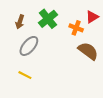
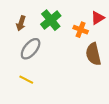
brown semicircle: (88, 51) -> (93, 54), turned -140

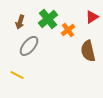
orange cross: (81, 30) -> (68, 30), moved, turned 32
yellow line: (26, 80) -> (17, 75), moved

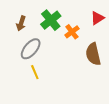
yellow line: (17, 75) -> (35, 72), moved, turned 40

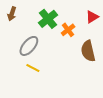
brown arrow: (21, 23) -> (12, 14), moved
yellow line: (35, 72) -> (33, 68), turned -40

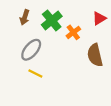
brown arrow: (12, 14) -> (25, 17), moved

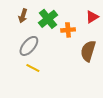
orange cross: (73, 32) -> (68, 30), turned 32
brown semicircle: (95, 55) -> (88, 51), turned 30

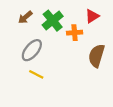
brown arrow: (23, 16) -> (25, 17), turned 32
red triangle: (92, 17) -> (92, 16), moved

